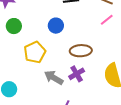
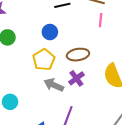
pink line: (107, 20) -> (101, 20), turned -40
yellow pentagon: (35, 52) -> (44, 60), moved

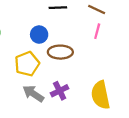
brown ellipse: (78, 55) -> (60, 52), moved

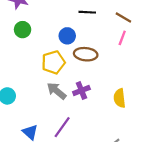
yellow semicircle: (100, 95) -> (119, 98), size x0.7

